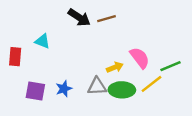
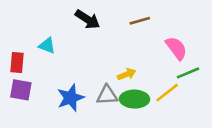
brown line: (106, 19) -> (140, 21), moved
pink semicircle: (140, 58) -> (176, 48), moved
blue star: (64, 89) -> (71, 98), size x1.5
purple square: (35, 91) -> (21, 90), moved

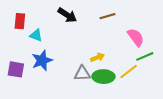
red rectangle: (17, 62) -> (20, 21), moved
blue star: (71, 98) -> (42, 60), moved

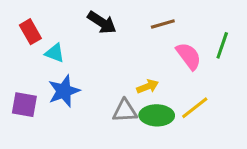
red rectangle: (20, 21) -> (30, 32), turned -35
pink semicircle: (136, 37) -> (189, 56), moved
green line: (145, 56) -> (222, 45), moved, turned -48

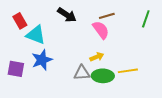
green line: (222, 45) -> (146, 19), moved
cyan triangle: (55, 53) -> (36, 35), size x1.5
pink semicircle: (189, 56) -> (101, 30), moved
yellow line: (195, 108) -> (128, 71), turned 30

